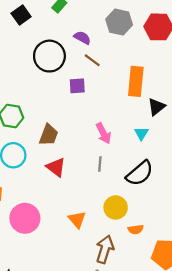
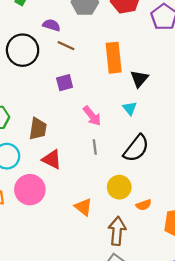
purple square: (77, 86) -> (65, 83), moved
pink circle: (25, 218) -> (30, 190), moved

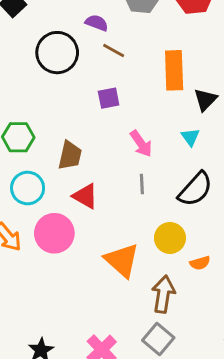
orange triangle: (83, 207) -> (122, 260), size x1.5

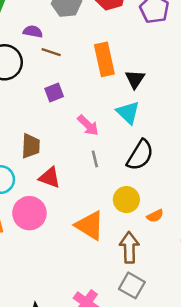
cyan triangle: (190, 137) -> (128, 113), size x1.5

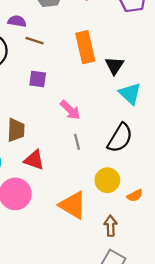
purple square: (54, 93) -> (38, 79), turned 30
cyan triangle: (128, 113) -> (130, 94), moved
brown arrow: (129, 247) -> (111, 226), size x0.7

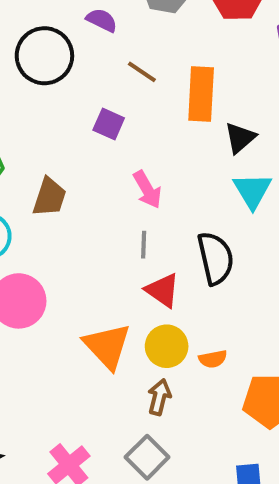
brown line: (35, 41) -> (142, 72), moved
black semicircle: (120, 138) -> (216, 258), turned -60
red triangle: (34, 160) -> (163, 290), moved
yellow circle: (107, 180) -> (167, 346), moved

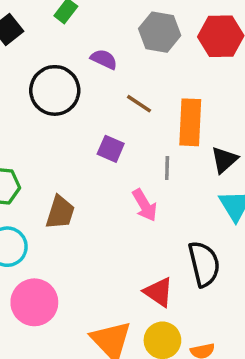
gray line: (144, 245) -> (167, 168), moved

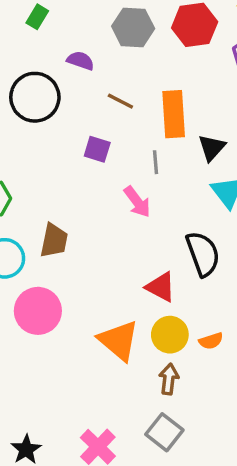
brown trapezoid: (60, 212) -> (54, 241), moved

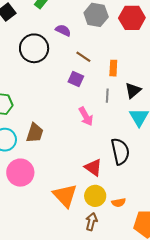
orange rectangle: (174, 114) -> (113, 68), size x0.6
purple square: (97, 149) -> (76, 79), moved
gray line: (155, 162) -> (107, 96), moved

